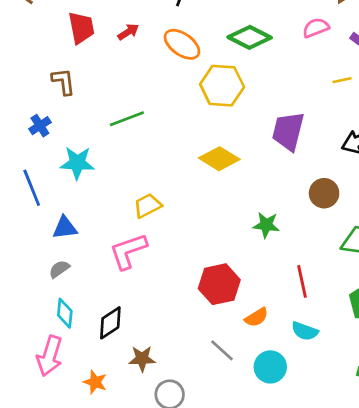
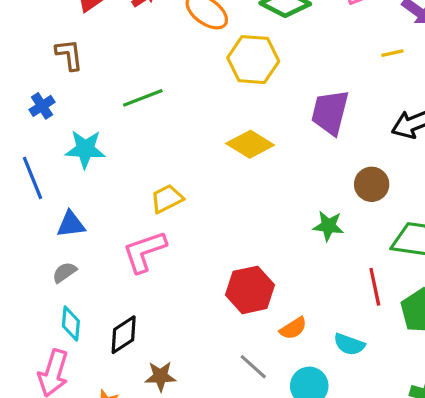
green star: (266, 225) -> (328, 226), moved
red line: (302, 281) -> (375, 287), moved

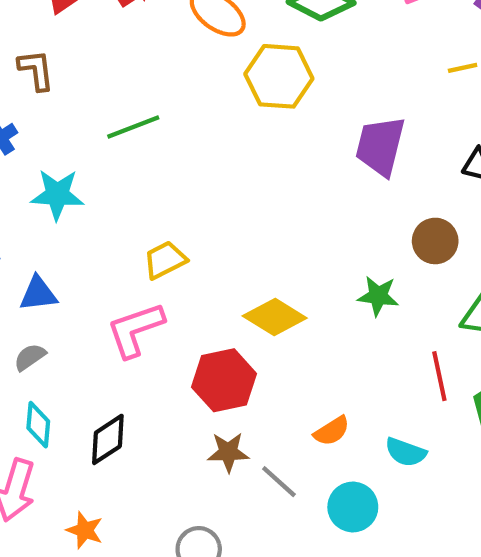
yellow diamond: (250, 144) -> (275, 317), moved
red hexagon: (250, 290) -> (224, 380), moved
brown star: (160, 376) -> (228, 452), moved

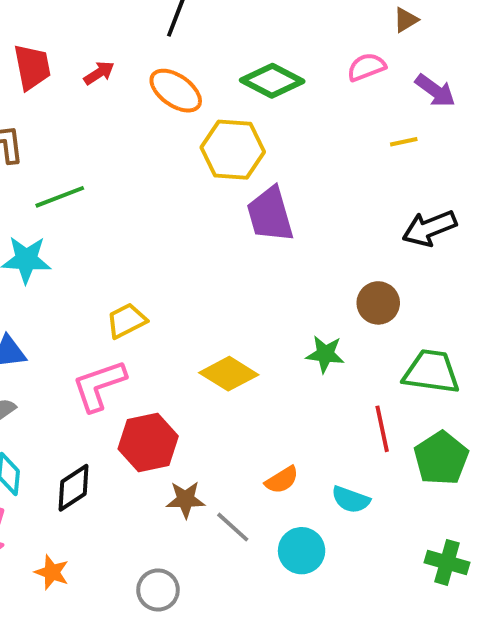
green line: (133, 127) -> (60, 197), moved
purple trapezoid: (380, 146) -> (270, 214), moved, turned -30
red hexagon: (224, 380) -> (148, 443), moved

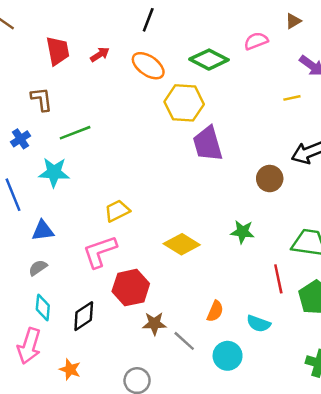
pink semicircle: (366, 67) -> (256, 41), moved
brown circle: (378, 303) -> (270, 179), moved
orange semicircle: (282, 480) -> (215, 311), turned -35

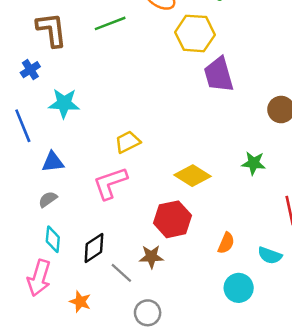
brown L-shape: (42, 99) -> (52, 30), size x1.4
green line: (75, 133) -> (110, 23), moved
red hexagon: (131, 288) -> (173, 219), moved
brown star: (154, 324) -> (151, 257), moved
gray line: (184, 341) -> (121, 273), moved

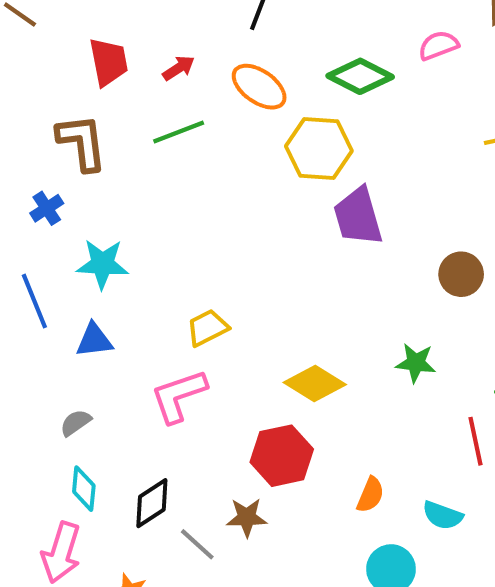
blue triangle: (53, 162) -> (94, 340), moved

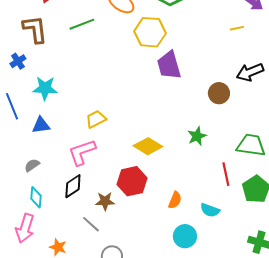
green star: (416, 363) -> (197, 136), turned -30
black diamond: (152, 503) -> (73, 186), moved
brown star: (247, 517) -> (105, 201), moved

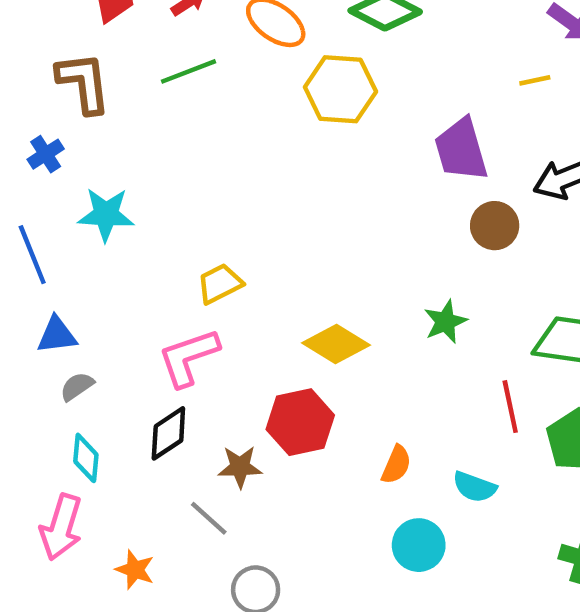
purple trapezoid: (169, 65) -> (461, 150), moved
blue triangle: (41, 125) -> (57, 335), moved

